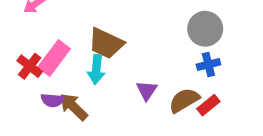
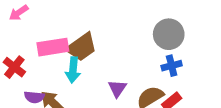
brown trapezoid: (106, 43) -> (82, 47), turned -60
pink rectangle: (54, 58) -> (53, 47), moved, turned 44

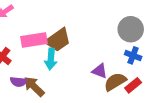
blue cross: (172, 66) -> (133, 55), turned 35
purple triangle: (117, 89) -> (100, 71), moved, turned -42

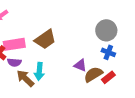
pink rectangle: (34, 40) -> (14, 44), moved
cyan arrow: (51, 59) -> (39, 71), moved
purple semicircle: (19, 82) -> (14, 62), moved

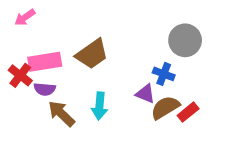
blue cross: (108, 52) -> (164, 74), moved
cyan arrow: (39, 71) -> (100, 106), moved

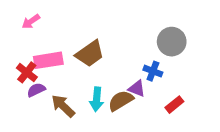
purple semicircle: (45, 89) -> (36, 90), moved, turned 150
brown semicircle: (165, 107) -> (121, 101), moved

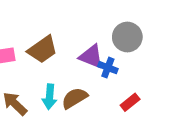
purple triangle: (137, 89) -> (91, 56), moved, size x1.4

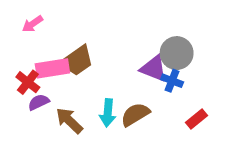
gray circle: (127, 37) -> (177, 53), moved
brown trapezoid: (43, 50) -> (77, 61), moved

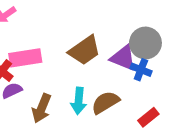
brown trapezoid: (77, 61) -> (85, 50), moved
red rectangle: (197, 119) -> (148, 117), moved
brown arrow: (69, 121) -> (42, 108), turned -112

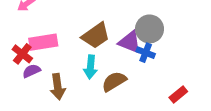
cyan arrow: (79, 101) -> (90, 67), moved
brown arrow: (42, 108) -> (58, 87), turned -30
red rectangle: (148, 117) -> (178, 95), moved

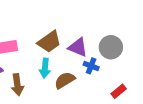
gray circle: (149, 29) -> (111, 47), moved
blue cross: (146, 53) -> (91, 66), moved

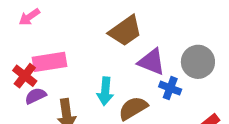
brown trapezoid: (49, 42) -> (125, 31), moved

